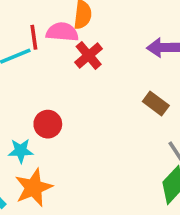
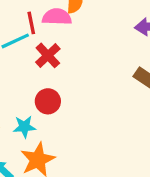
red cross: (89, 55) -> (48, 55), moved

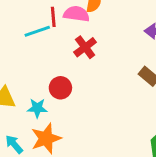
red cross: (48, 55) -> (85, 47), moved

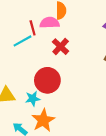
red circle: (60, 88) -> (47, 80), size x1.5

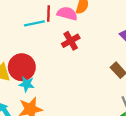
red circle: (47, 80) -> (22, 67), moved

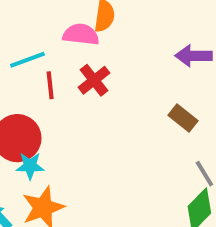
red line: (49, 13) -> (50, 85), moved

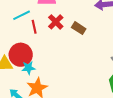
brown rectangle: (183, 118) -> (79, 28), moved

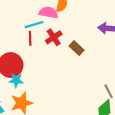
cyan line: (22, 15) -> (34, 25), moved

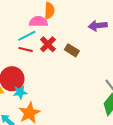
red line: (30, 38) -> (26, 50), turned -64

